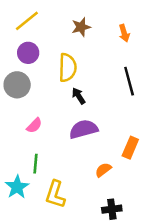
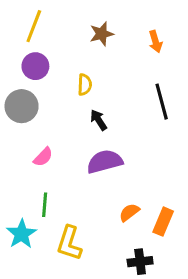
yellow line: (27, 21) -> (34, 26), turned -30
yellow semicircle: (68, 68) -> (85, 85), size x0.6
orange rectangle: (130, 148) -> (163, 222), moved

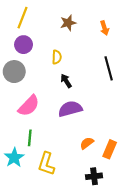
pink semicircle: (43, 157) -> (29, 106), size x1.6

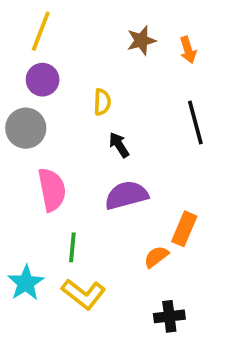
brown star: (68, 23) -> (141, 41), moved
pink semicircle: (29, 106) -> (52, 190), turned -55
green line: (30, 138) -> (72, 247), moved
orange rectangle: (110, 149) -> (184, 229), moved
yellow L-shape: (46, 164) -> (84, 294), turned -70

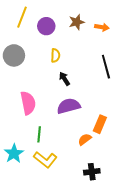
orange arrow: (188, 50) -> (102, 27), turned -64
purple circle: (43, 80) -> (46, 26), moved
gray circle: (26, 128) -> (14, 55), moved

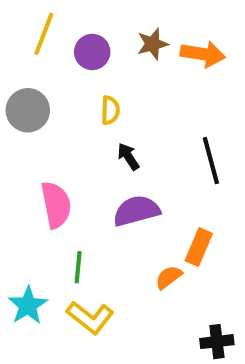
orange arrow: (102, 27) -> (203, 54), size x1.5
black line: (106, 67) -> (211, 161), moved
black cross: (92, 172) -> (217, 342), moved

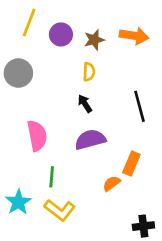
brown star: (153, 44) -> (94, 40), moved
yellow semicircle: (110, 110) -> (89, 72), moved

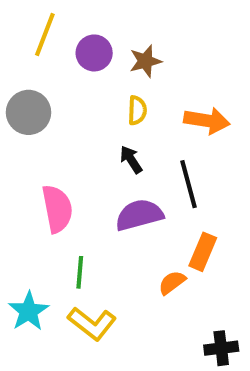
orange arrow: (134, 36) -> (207, 121), moved
black line: (139, 106) -> (188, 184), moved

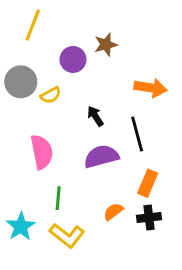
purple circle: (94, 53) -> (73, 59), moved
yellow semicircle: (137, 110) -> (51, 95), moved, turned 60
orange semicircle: (172, 283) -> (113, 212), moved
black cross: (221, 348) -> (149, 218), moved

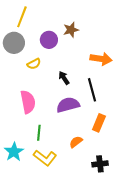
gray circle: (21, 82) -> (14, 43), moved
black cross: (149, 218) -> (100, 164), moved

